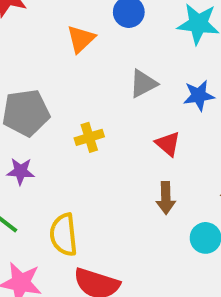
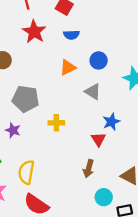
gray triangle: (143, 84) -> (93, 92), moved, turned 42
blue star: (199, 95) -> (111, 122), moved, turned -30

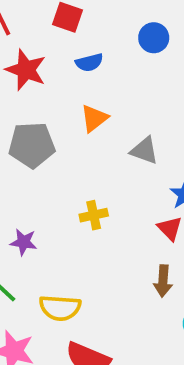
blue circle: (99, 60) -> (154, 38), moved
gray pentagon: (26, 99) -> (32, 145), moved
yellow semicircle: (26, 172) -> (60, 308), turned -85

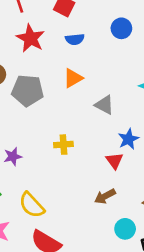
purple star: (24, 242) -> (13, 156), turned -30
brown arrow: (163, 281) -> (105, 196), turned 50
yellow semicircle: (60, 308) -> (32, 205), turned 36

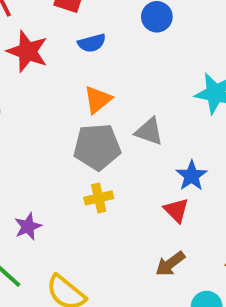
gray pentagon: (28, 90) -> (97, 147), moved

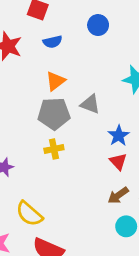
red triangle: (176, 210) -> (118, 161), moved
brown arrow: (170, 264) -> (118, 195), moved

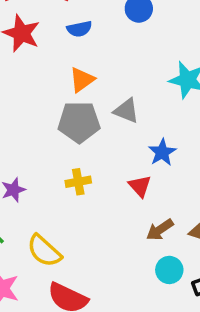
yellow cross: (54, 149) -> (78, 182), moved
red triangle: (118, 161) -> (140, 186), moved

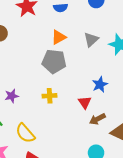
gray triangle: (126, 111) -> (91, 40), moved, turned 49
brown arrow: (160, 230) -> (97, 119), moved

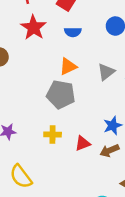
red triangle: (85, 102) -> (83, 143), moved, turned 40
brown arrow: (97, 119) -> (109, 151), moved

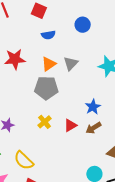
red star: (33, 28) -> (15, 59), moved, turned -30
gray triangle: (106, 72) -> (71, 63), moved
yellow cross: (53, 135) -> (45, 122), turned -32

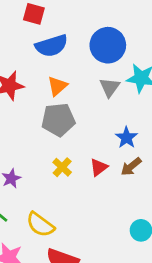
blue circle: (83, 25) -> (108, 45), moved, size x1.6
blue semicircle: (48, 35) -> (52, 46), size x1.6
gray triangle: (71, 63) -> (110, 87), moved

